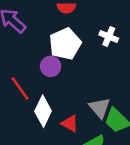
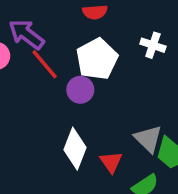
red line: (20, 88) -> (45, 64), moved
red triangle: (70, 123) -> (111, 162), turned 30

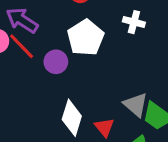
red line: (45, 64) -> (22, 46), moved
purple circle: (80, 90) -> (56, 62), moved

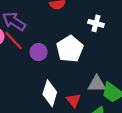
white pentagon: (86, 38) -> (70, 49), moved
gray triangle: (136, 105) -> (97, 84), turned -42

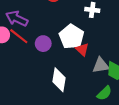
red triangle: (74, 100) -> (82, 50), moved

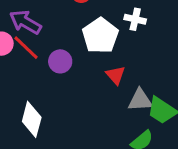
white pentagon: (72, 37) -> (100, 36), moved
white diamond: (59, 80) -> (32, 119), moved

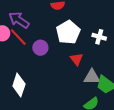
white cross: (135, 19) -> (99, 37), moved

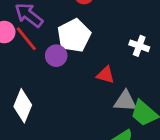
white pentagon: (68, 32) -> (74, 36), moved
red triangle: (77, 59) -> (106, 75), turned -40

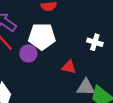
white pentagon: (74, 36) -> (42, 37), turned 30

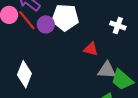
purple circle: (28, 53) -> (46, 24), moved

